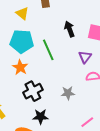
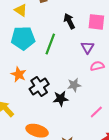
green line: (48, 50) -> (50, 44), turned 50
orange star: (20, 67) -> (19, 74), moved
black star: (41, 117) -> (61, 99), moved

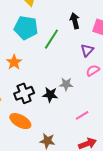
pink semicircle: (97, 66) -> (93, 70), turned -32
black cross: (39, 86) -> (24, 93), moved

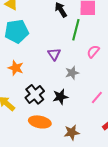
green line: (51, 39) -> (76, 30), moved
purple triangle: (87, 50) -> (54, 54), moved
black star: (50, 95) -> (60, 97), moved

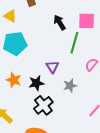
black cross: (35, 94) -> (43, 105), moved
black star: (60, 97) -> (36, 83), moved

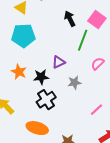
pink square: (87, 21) -> (97, 20), turned 30
purple triangle: (52, 67) -> (59, 62), turned 32

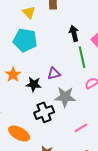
green line: (83, 40) -> (82, 57), turned -45
gray star: (74, 83) -> (65, 97), size x1.5
black cross: (46, 100) -> (44, 112), moved

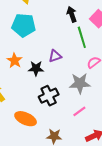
gray star: (65, 97) -> (80, 83), moved
pink line: (81, 128) -> (79, 111), moved

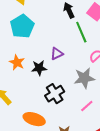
cyan pentagon: (24, 25) -> (22, 26), turned -30

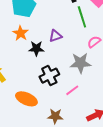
orange star: (17, 62) -> (21, 33), moved
pink line: (87, 106) -> (72, 90), moved

